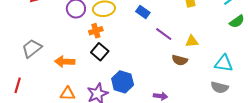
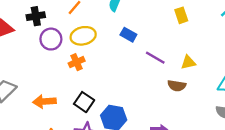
black square: (100, 52) -> (84, 102), moved

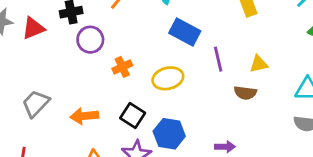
blue rectangle: (128, 35) -> (185, 32), size x1.5
yellow ellipse: (83, 36) -> (168, 78), moved
purple line: (155, 58) -> (218, 59), turned 48

